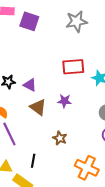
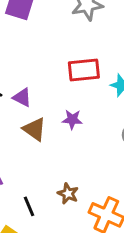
brown star: (60, 138) -> (68, 194), moved
black line: (33, 161) -> (29, 206), turned -32

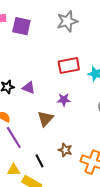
brown triangle: (34, 129) -> (45, 119), moved, turned 42

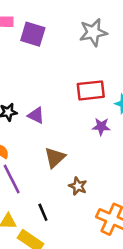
purple star: (64, 100) -> (101, 127), moved
brown star: (65, 150) -> (78, 186), moved

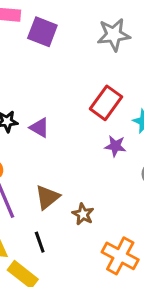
red rectangle: (91, 90) -> (106, 103), turned -52
brown triangle: (55, 157) -> (47, 197), moved

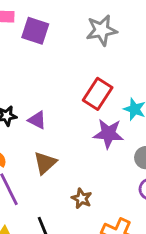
purple star: (115, 146) -> (108, 134), size x1.5
brown triangle: (47, 197) -> (45, 163), moved

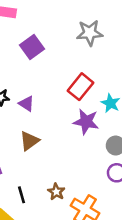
purple square: (35, 31) -> (32, 47), moved, turned 30
brown star: (82, 198) -> (56, 192), moved

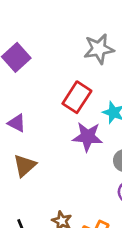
gray star: (90, 33) -> (99, 49), moved

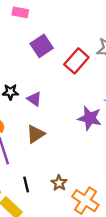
red rectangle: (77, 97) -> (76, 61), moved

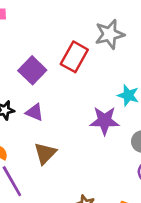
purple square: (42, 46) -> (32, 70), moved

